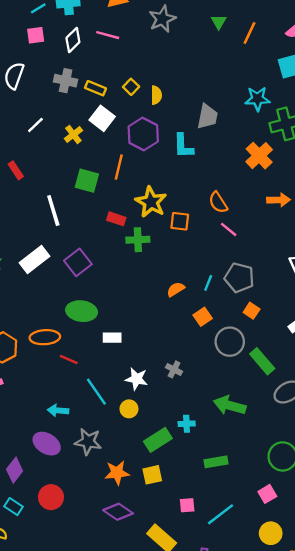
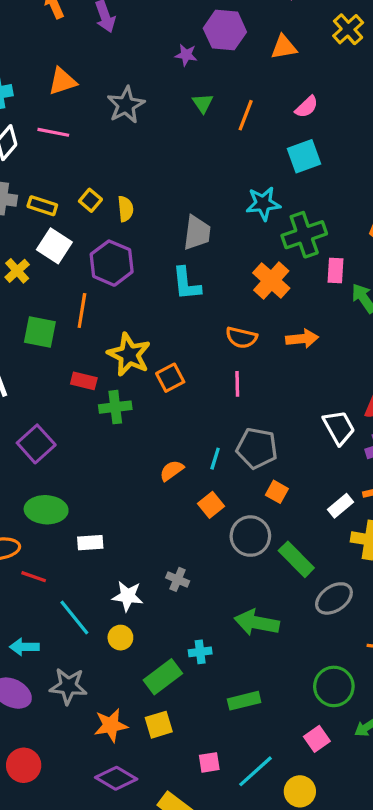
cyan L-shape: (183, 146) -> (186, 284), moved
orange semicircle: (218, 202) -> (241, 338), moved, turned -40
orange square: (180, 221) -> (170, 378), turned -30
pink line: (229, 229) -> (237, 384), turned 54
yellow circle: (271, 533) -> (300, 791), moved

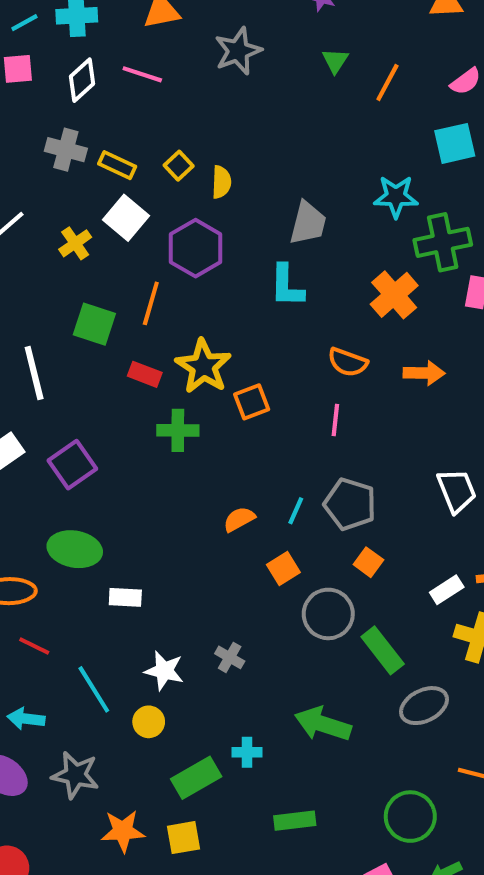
red rectangle: (84, 381) -> (145, 374), moved
red line: (34, 577) -> (34, 646), moved

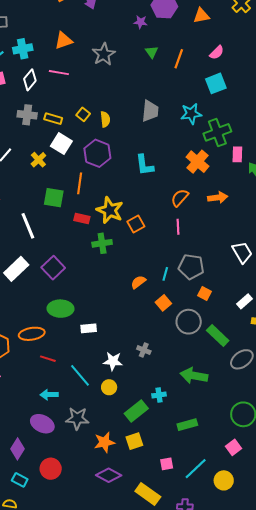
gray trapezoid: (308, 223) -> (150, 111), moved
orange semicircle: (348, 362) -> (180, 198), turned 120

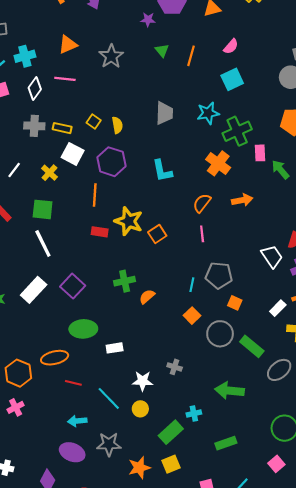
green square: (54, 198) -> (43, 209), moved
green cross: (102, 243) -> (125, 281), moved
orange semicircle: (138, 282) -> (147, 297), moved

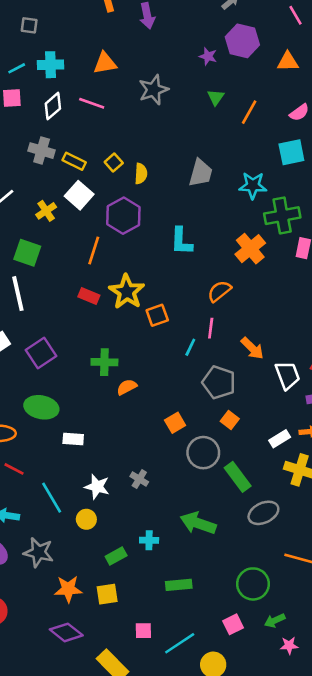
orange arrow: (242, 200) -> (252, 348), moved, turned 42
cyan line: (192, 285) -> (190, 347), moved
green rectangle: (171, 432) -> (116, 556), size x0.7

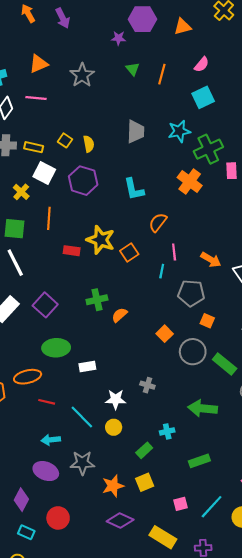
orange line: (94, 251) -> (49, 218), moved
orange semicircle: (219, 291) -> (158, 222), moved

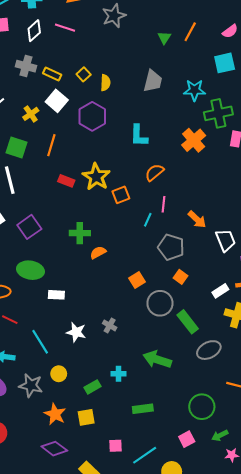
green triangle: (133, 69) -> (164, 38), moved
yellow circle: (114, 427) -> (59, 374), moved
orange star: (113, 486) -> (55, 414), turned 30

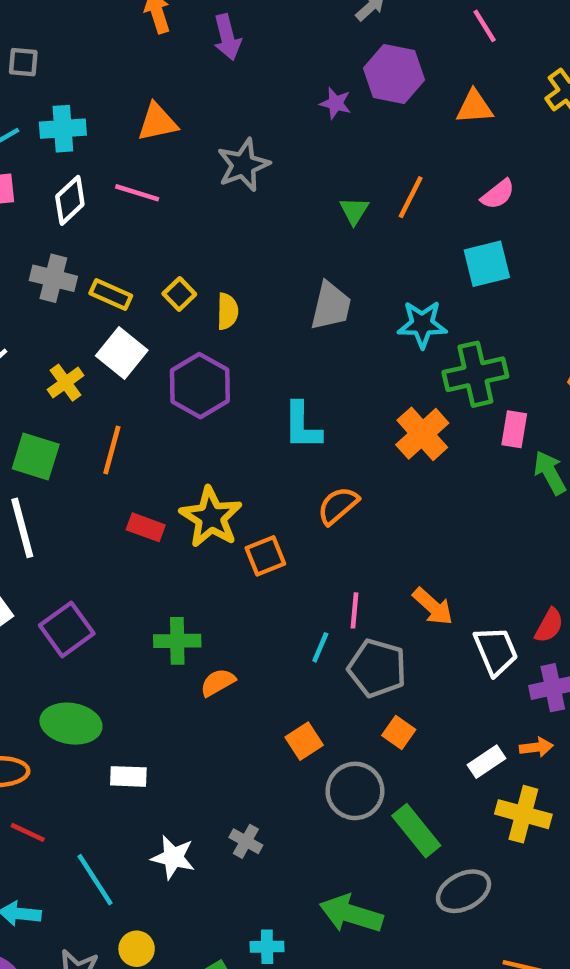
pink line: (164, 204) -> (355, 610), moved
cyan line: (148, 220) -> (320, 647), moved

